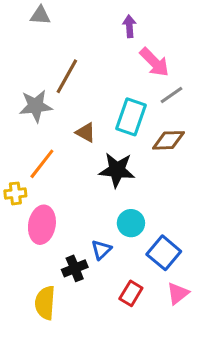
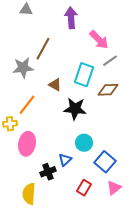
purple arrow: (129, 26) -> (71, 18), moved, size x1.5

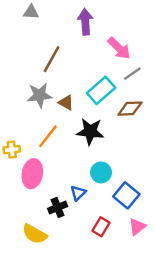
gray star: (23, 68) -> (40, 95), moved
cyan rectangle: (84, 75) -> (101, 90), turned 30
orange line: (27, 105) -> (48, 136), moved
yellow semicircle: (29, 194) -> (35, 234), turned -65

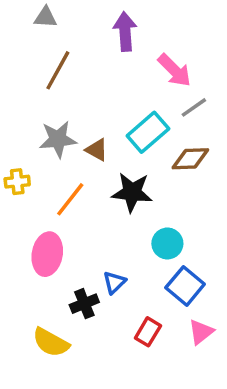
brown line: (52, 59) -> (58, 70), moved
yellow cross: (12, 150) -> (17, 182), moved
cyan circle: (101, 172) -> (167, 243), moved

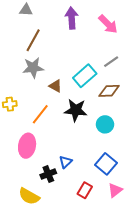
pink arrow: (174, 70) -> (108, 24), moved
gray star: (58, 139) -> (33, 68), moved
cyan circle: (167, 243) -> (105, 124), moved

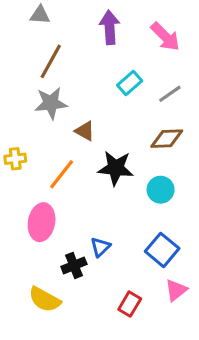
cyan rectangle: (85, 76) -> (130, 83), moved, size x0.7
red rectangle: (85, 190) -> (130, 304), moved

